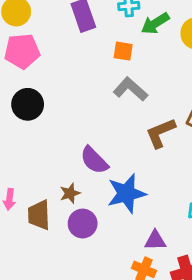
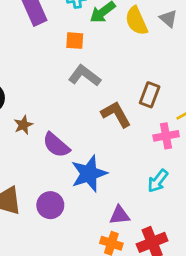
brown L-shape: (161, 133) -> (116, 114), turned 88
brown star: (70, 193) -> (23, 125), moved

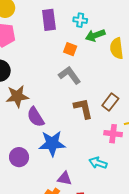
brown star: (23, 125) -> (17, 96), size x1.6
cyan arrow: (158, 181) -> (98, 163), turned 54

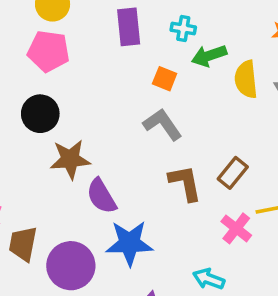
pink cross: (113, 134) -> (236, 228), turned 30
purple circle: (19, 157) -> (71, 266), size x1.4

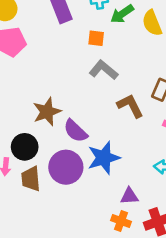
black circle: (40, 114) -> (25, 147), moved
purple circle: (71, 266) -> (66, 167), moved

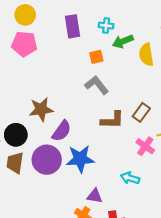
orange square: (96, 38) -> (96, 57), turned -32
brown L-shape: (130, 106) -> (112, 120), turned 105
purple semicircle: (75, 131) -> (62, 131), turned -110

